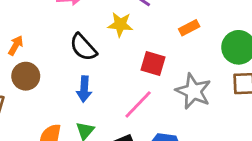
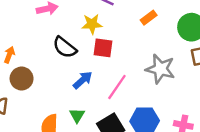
red square: (153, 63) -> (103, 48), moved
blue arrow: (84, 89) -> (83, 80), moved, turned -126

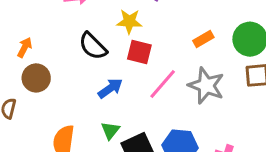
orange rectangle: (149, 18) -> (203, 39), moved
pink line: (117, 87) -> (163, 84), moved
green triangle: (77, 115) -> (110, 130), moved

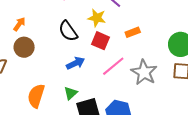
orange rectangle: (203, 39) -> (133, 32), moved

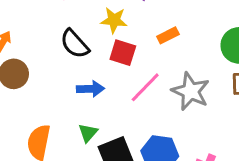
blue arrow: (76, 63) -> (90, 89), turned 30

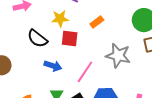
pink line: (145, 87) -> (85, 72), moved
blue arrow: (90, 89) -> (53, 66), turned 30

